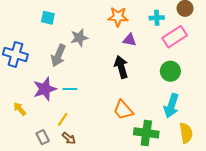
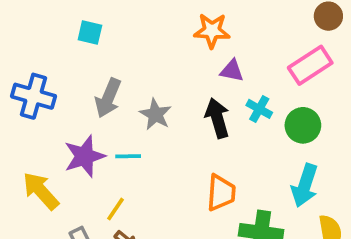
cyan cross: (157, 18) -> (259, 109), moved, turned 32
gray star: (79, 38) -> (155, 114), moved, turned -30
yellow arrow: (20, 109) -> (41, 191), size x1.6
orange trapezoid: (123, 110) -> (221, 193), turned -135

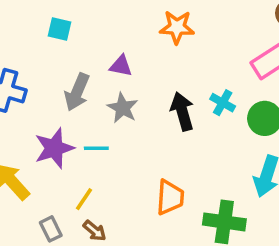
purple triangle: (232, 71) -> (121, 66), moved
orange trapezoid: (221, 193) -> (170, 197), moved

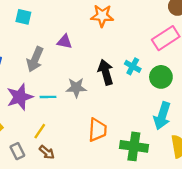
gray star: (123, 108) -> (76, 88), moved, turned -30

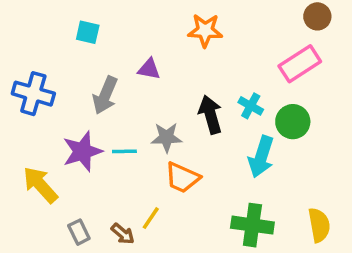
cyan arrow: (162, 116) -> (261, 157), moved
orange trapezoid: (97, 130) -> (182, 178), moved, turned 110
yellow line: (40, 131) -> (151, 218), moved

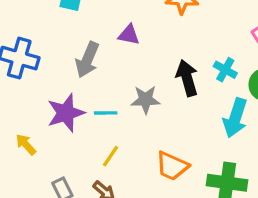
orange trapezoid: (182, 178) -> (172, 166), moved
yellow arrow: (40, 185) -> (26, 144), size x0.6
yellow line: (151, 218) -> (111, 156), moved

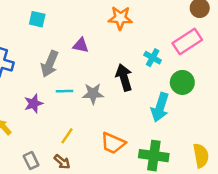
cyan cross: (225, 70) -> (153, 58), moved
purple star: (66, 113) -> (34, 104), size x0.7
cyan line: (106, 113) -> (65, 91), moved

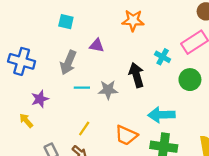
cyan square: (37, 19) -> (66, 22), moved
purple star: (34, 104) -> (40, 99), moved
cyan arrow: (160, 107) -> (161, 115), moved, turned 70

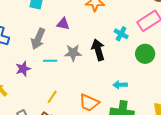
gray star: (108, 90) -> (73, 53), moved
purple star: (40, 99) -> (23, 69), moved
cyan arrow: (161, 115) -> (120, 85), size x0.6

